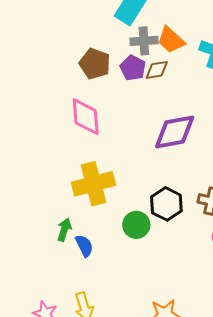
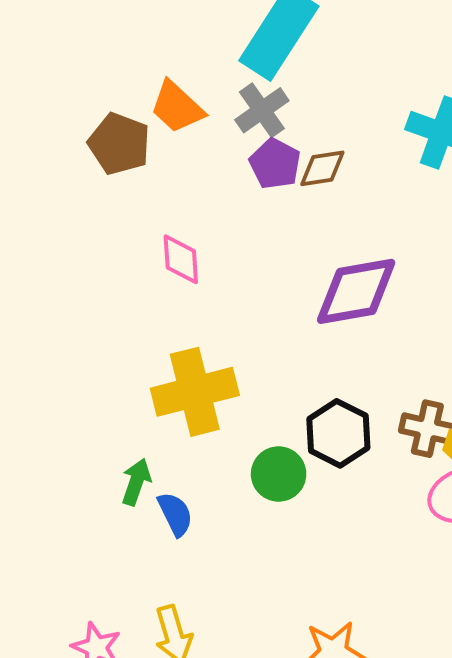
orange trapezoid: (171, 40) -> (177, 107), moved
gray cross: (144, 41) -> (262, 110), moved, turned -32
brown pentagon: (95, 64) -> (119, 144), moved
pink diamond: (86, 117) -> (181, 259), size x0.7

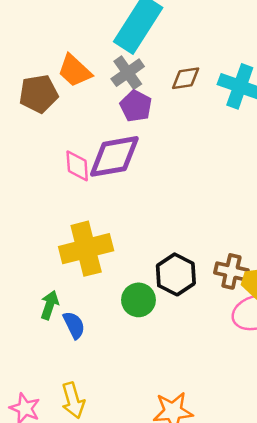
brown pentagon: (119, 144) -> (39, 94), turned -30
brown diamond: (322, 168) -> (186, 78), moved
purple diamond: (356, 291) -> (114, 156), moved

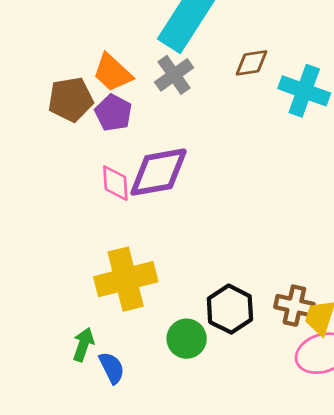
brown diamond: (186, 78) -> (252, 63), moved
purple pentagon: (136, 106) -> (113, 113), moved

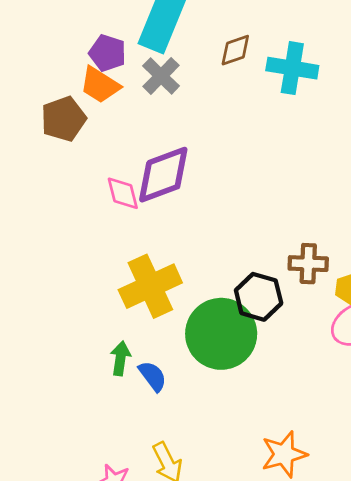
purple pentagon: (113, 113) -> (108, 53), moved
brown cross: (294, 306) -> (308, 264), moved
green circle: (187, 339) -> (221, 334), size x1.8

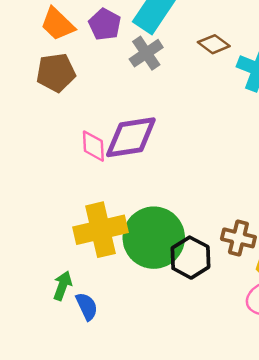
brown diamond: (235, 50) -> (214, 44), turned 44
orange trapezoid: (100, 85) -> (58, 24), moved
green circle: (221, 334) -> (154, 238), moved

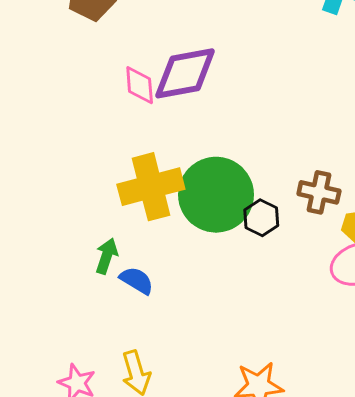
black hexagon: (190, 258) -> (261, 218), size x0.7
blue semicircle: (87, 306) -> (137, 280), turned -32

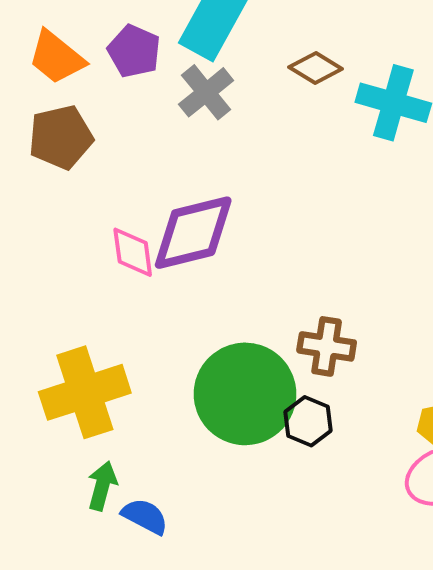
yellow cross: (151, 187) -> (85, 392), moved
brown cross: (319, 192) -> (327, 346), moved

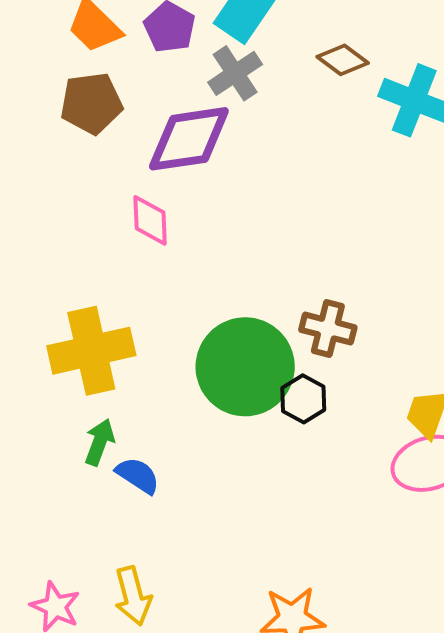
purple diamond: (193, 233) -> (189, 139), moved

